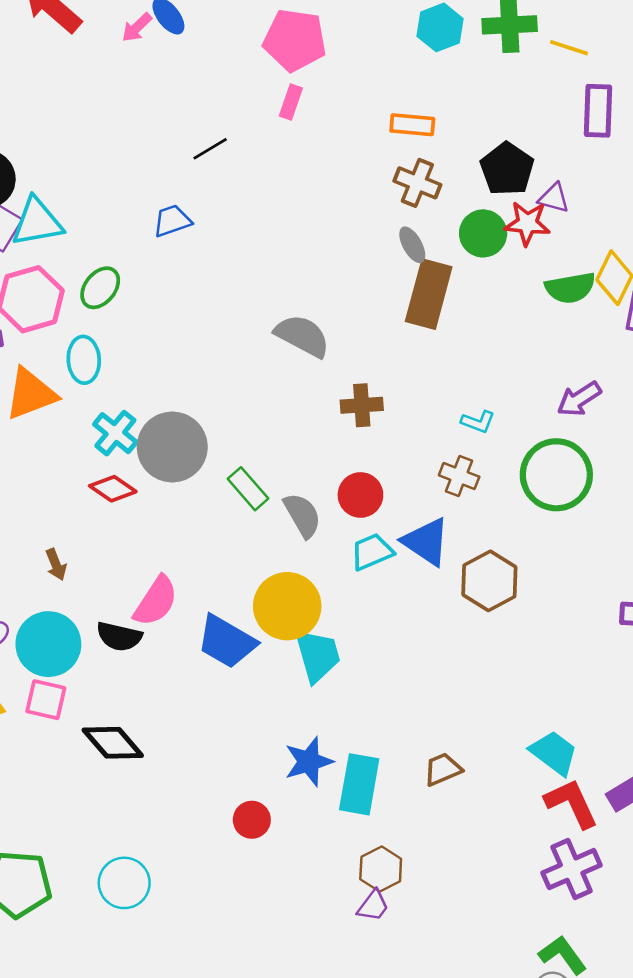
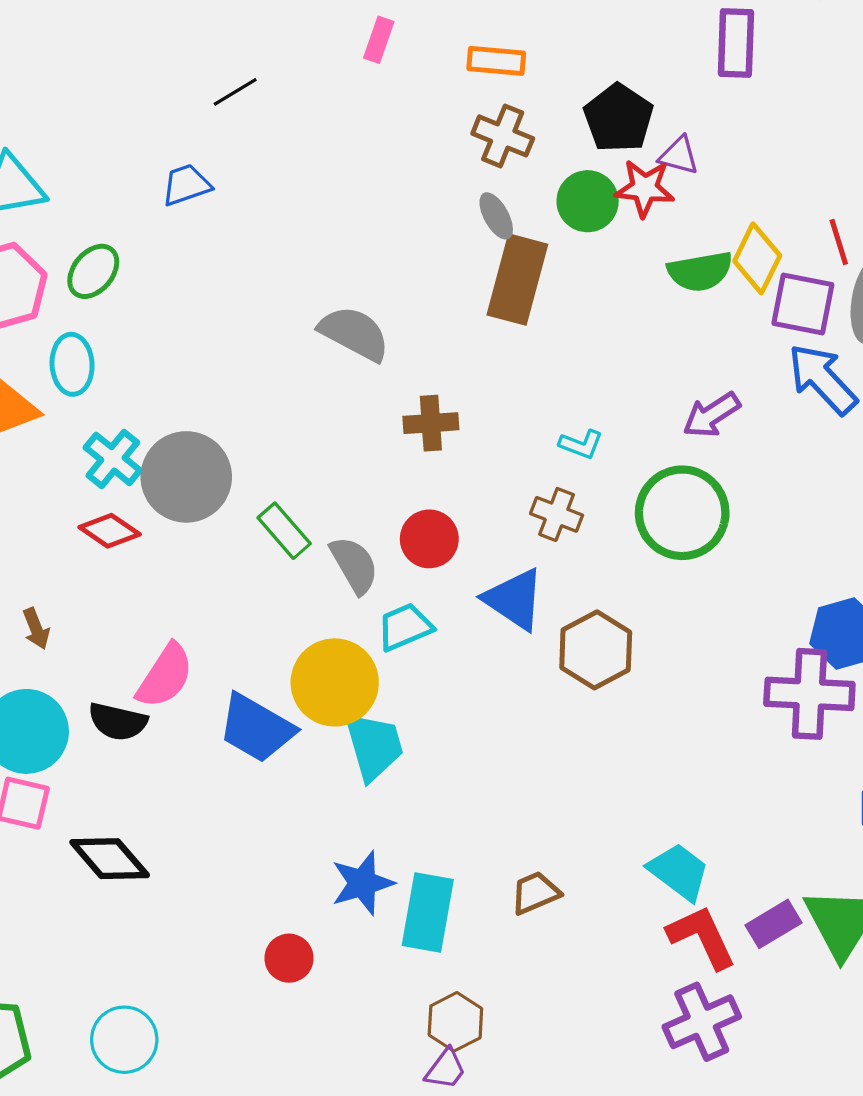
pink rectangle: (291, 102) -> (379, 40), moved
cyan trapezoid: (372, 552) -> (405, 627), moved

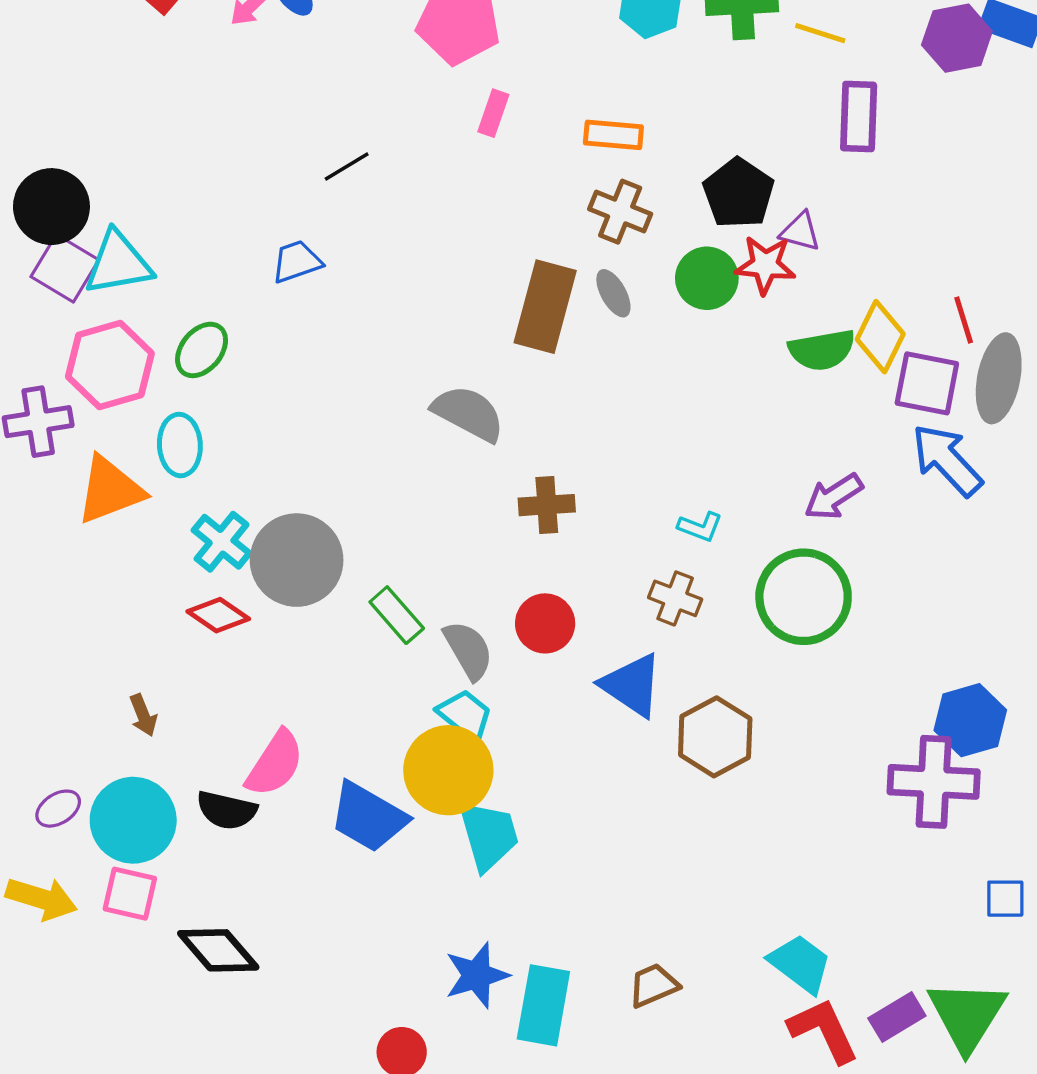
brown rectangle: (517, 280) -> (545, 307), moved
cyan trapezoid: (405, 627) -> (465, 715), moved, turned 62

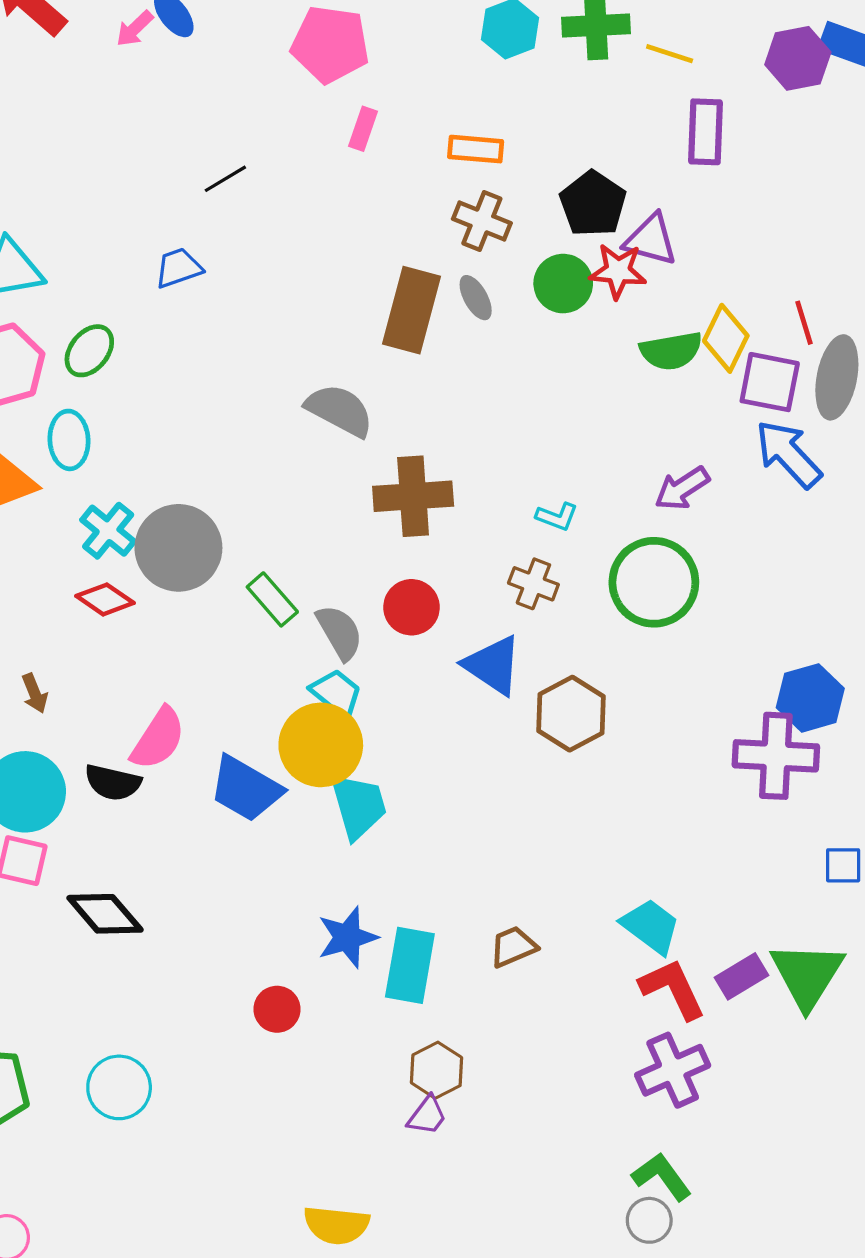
purple triangle: (800, 232) -> (651, 240), size x1.4
brown cross: (547, 505) -> (413, 496), size x1.5

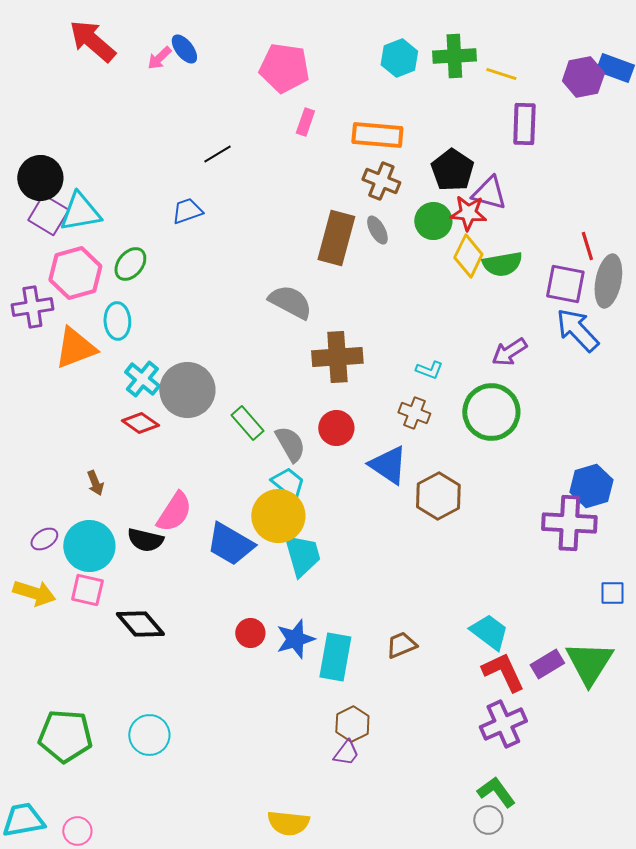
orange rectangle: (476, 149) -> (377, 135), size x1.4
yellow diamond: (726, 338) -> (468, 256), moved
red circle: (277, 1009) -> (250, 633), moved

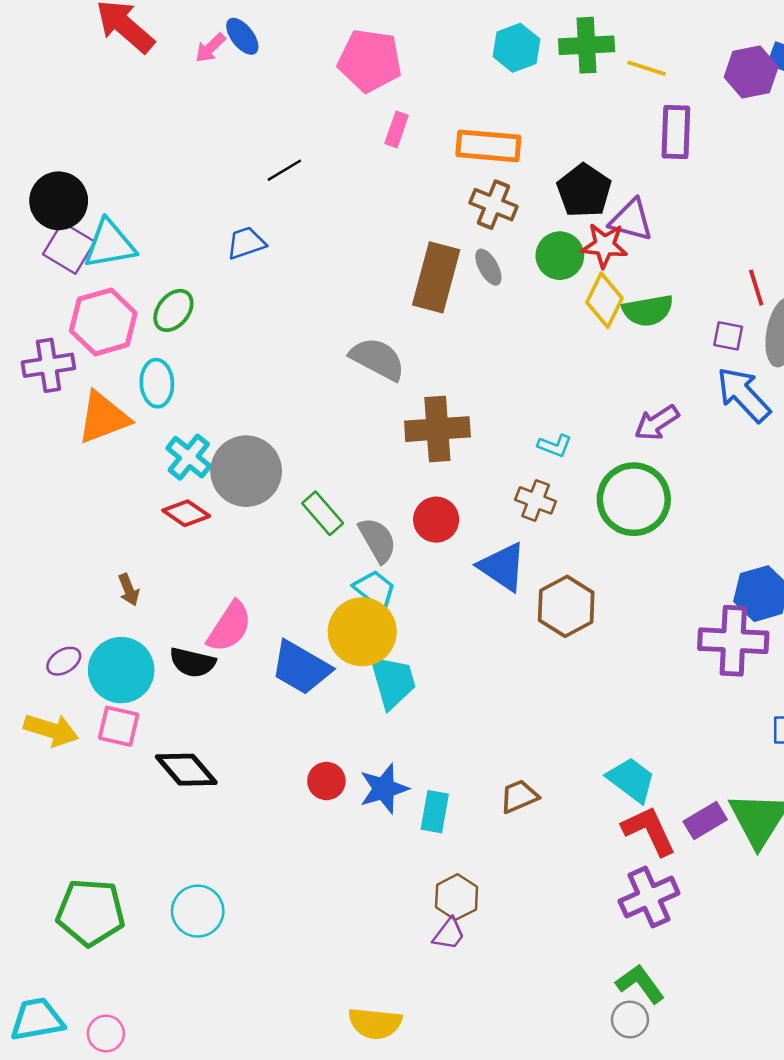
purple square: (565, 284) -> (728, 336), size x0.6
cyan rectangle: (335, 657) -> (435, 812), size x0.7

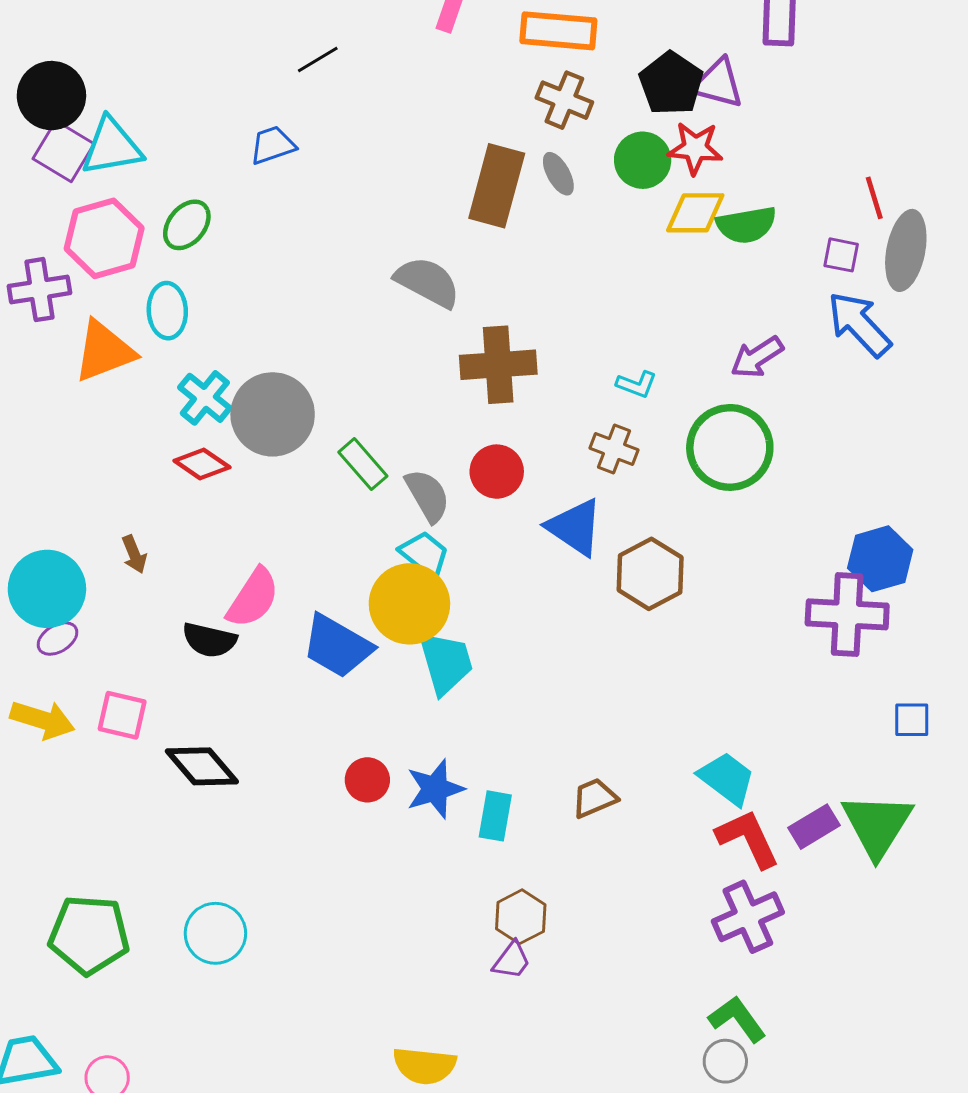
purple triangle: (631, 220) -> (718, 83), moved
yellow diamond: (604, 300) -> (695, 213), turned 64
cyan circle: (121, 670) -> (47, 589), moved

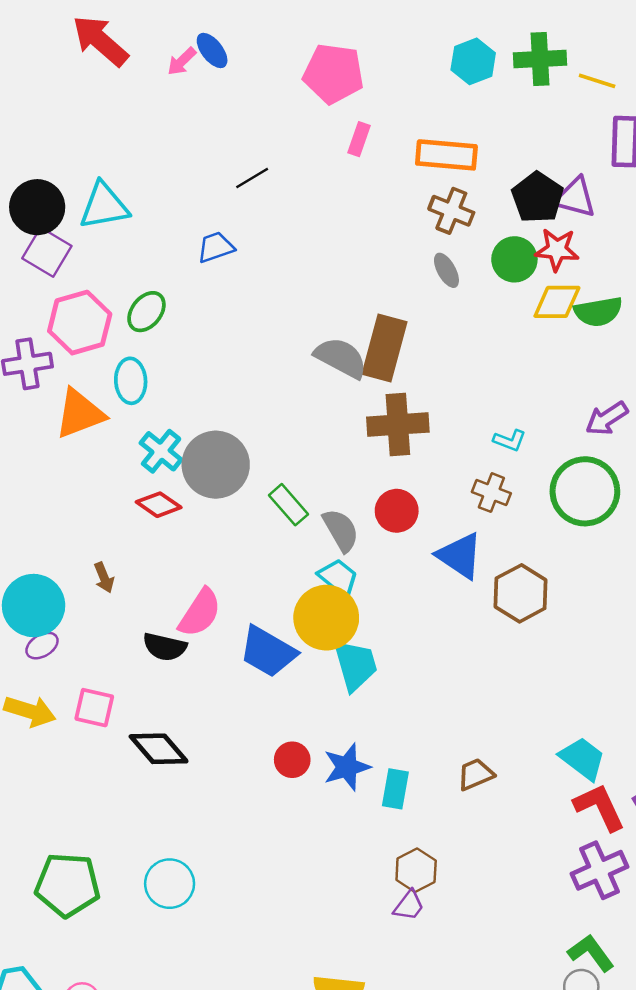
cyan triangle: (112, 147) -> (104, 206), moved
brown rectangle: (497, 186) -> (385, 348), moved

